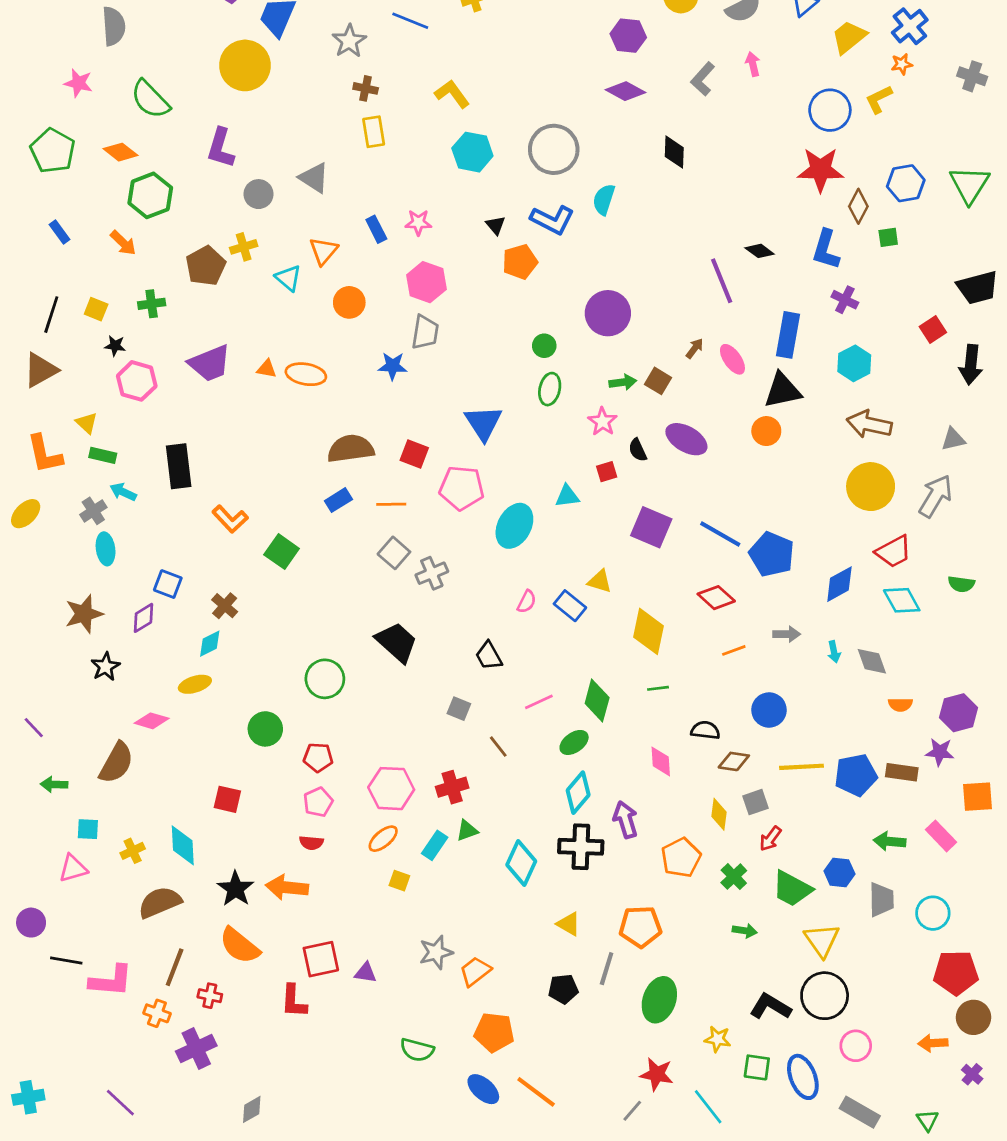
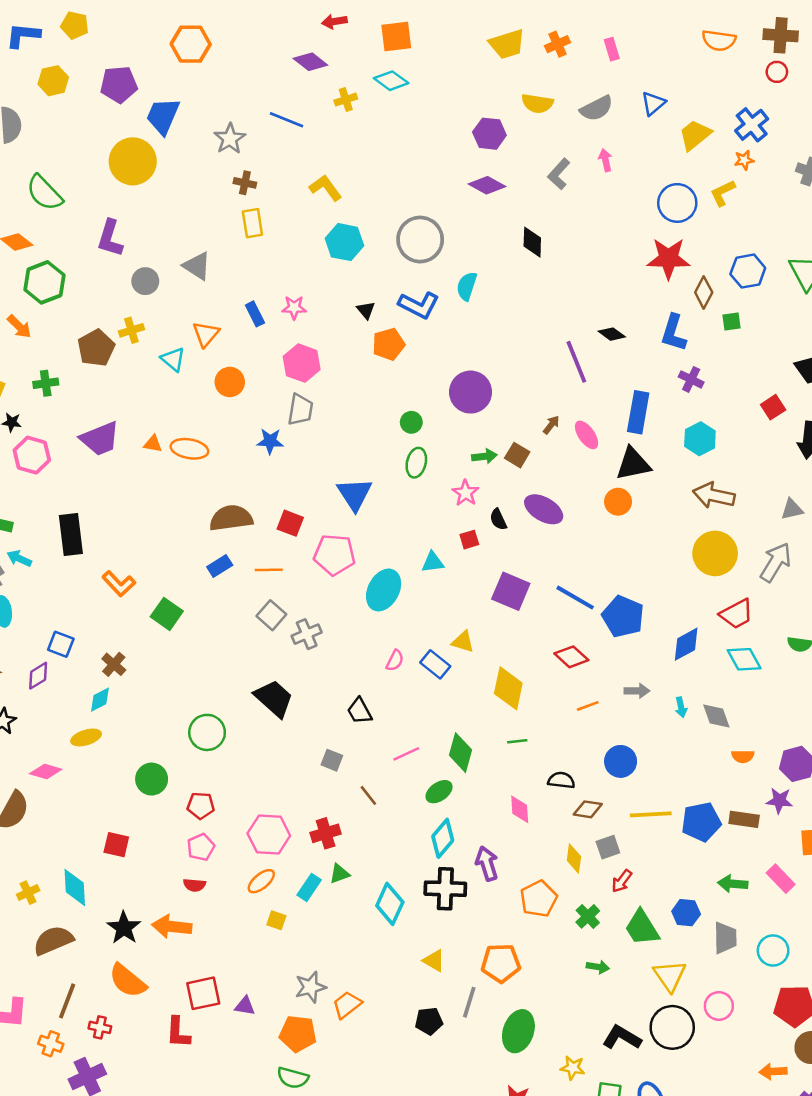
green trapezoid: (792, 889) -> (642, 928), turned 30
orange pentagon: (494, 1032) -> (298, 1034), moved
pink circle: (856, 1046) -> (719, 1006), moved

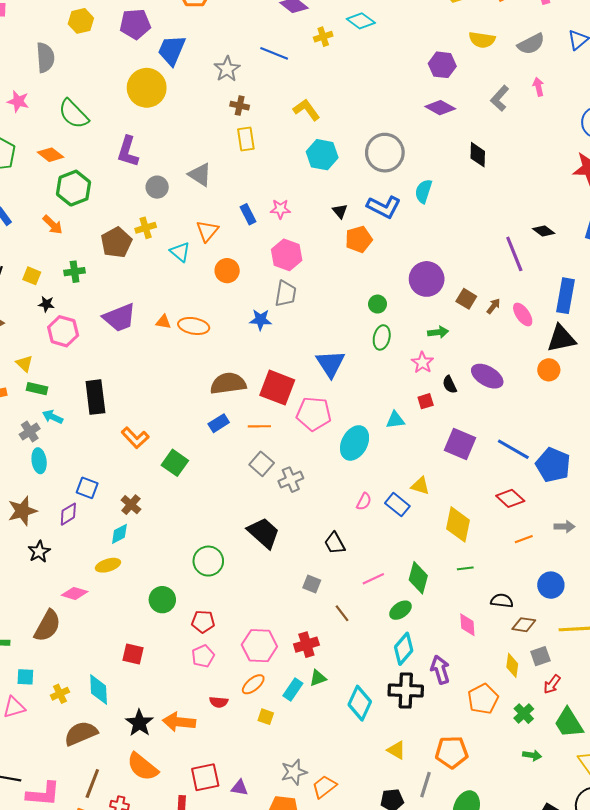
brown square: (517, 455) -> (466, 299), moved
red square: (290, 523) -> (277, 388), size x1.6
red semicircle: (194, 885) -> (219, 702), moved

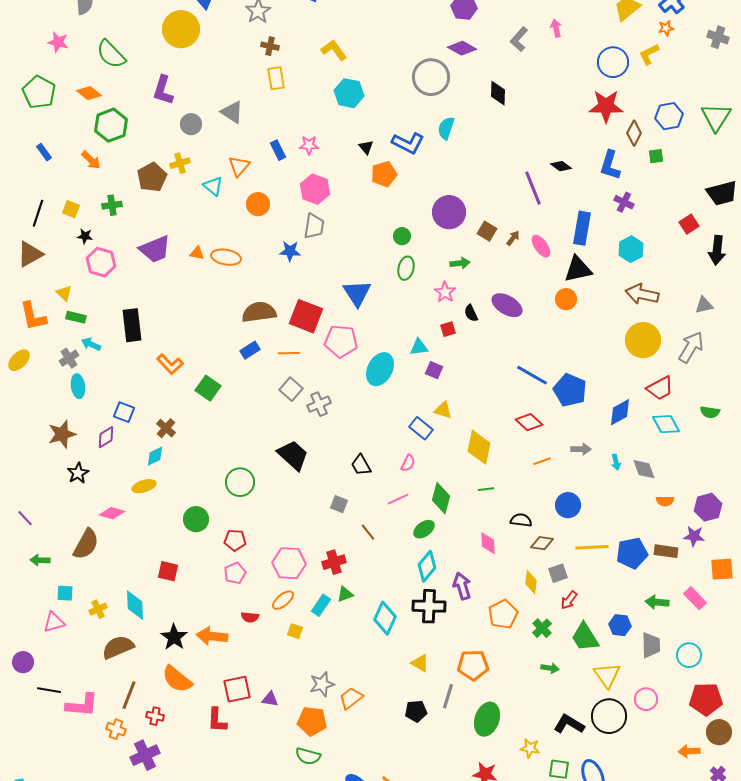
gray circle: (385, 153) -> (431, 77), moved
purple square: (460, 444) -> (434, 370), moved, size x0.6
pink semicircle: (364, 501) -> (408, 463), moved

